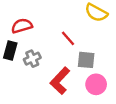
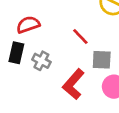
gray cross: (32, 59) -> (41, 61), turned -35

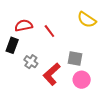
red line: (80, 37) -> (49, 31), moved
gray cross: (41, 61) -> (31, 62), moved

